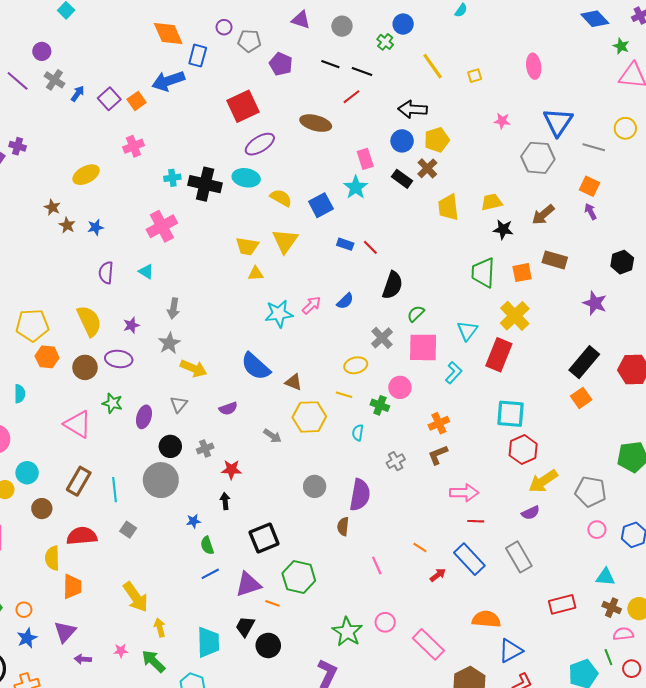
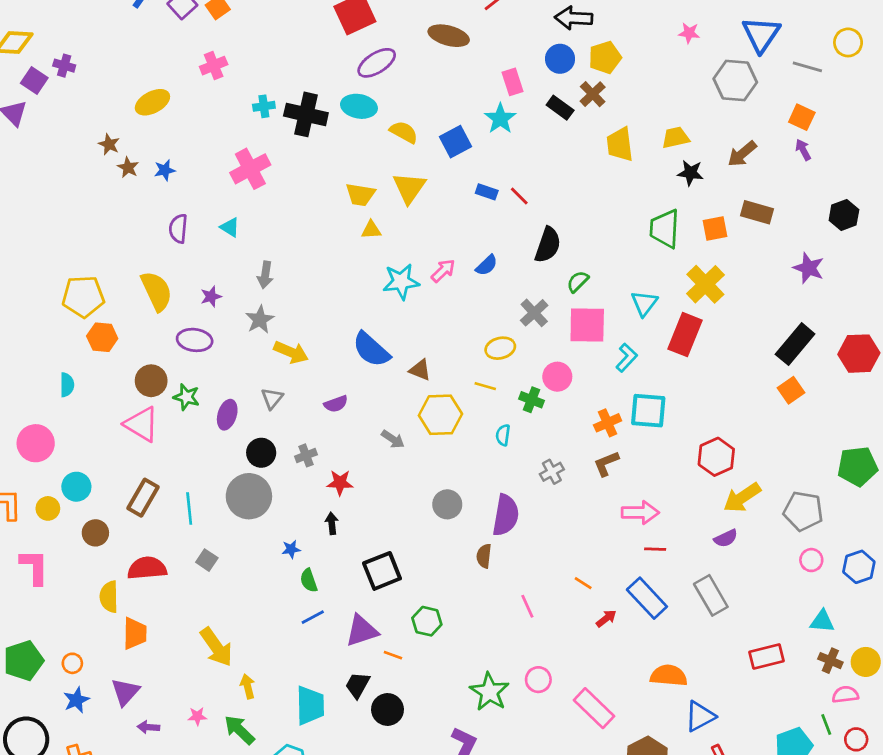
brown circle: (85, 367) -> (151, 381), moved
cyan square: (511, 414) -> (648, 411), moved
green hexagon: (299, 577) -> (427, 621), size x0.7

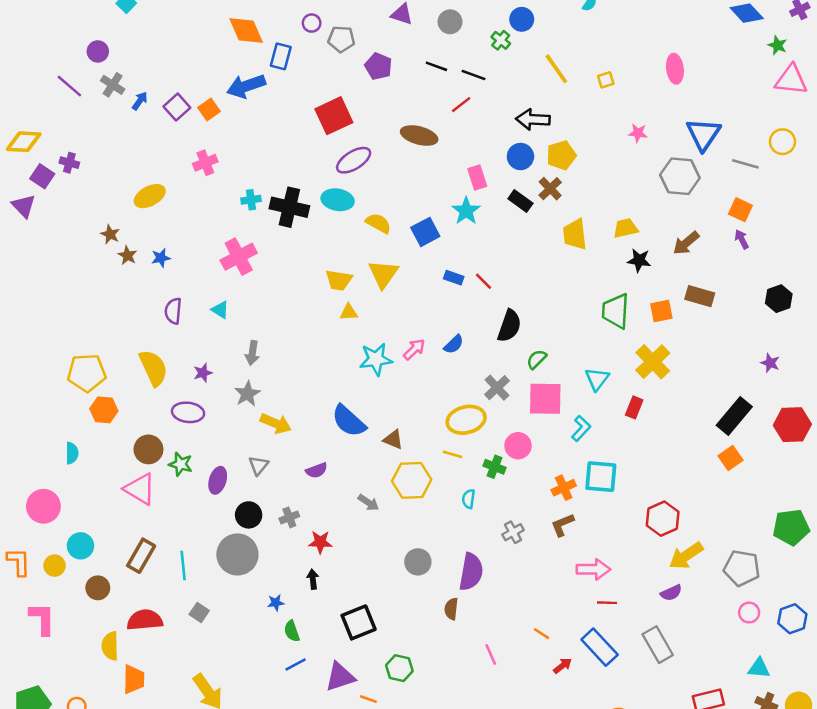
purple star: (809, 268) -> (770, 363), moved, size x0.7
red rectangle: (685, 335) -> (634, 407), size x0.6
yellow ellipse: (500, 348) -> (466, 420), size x1.4

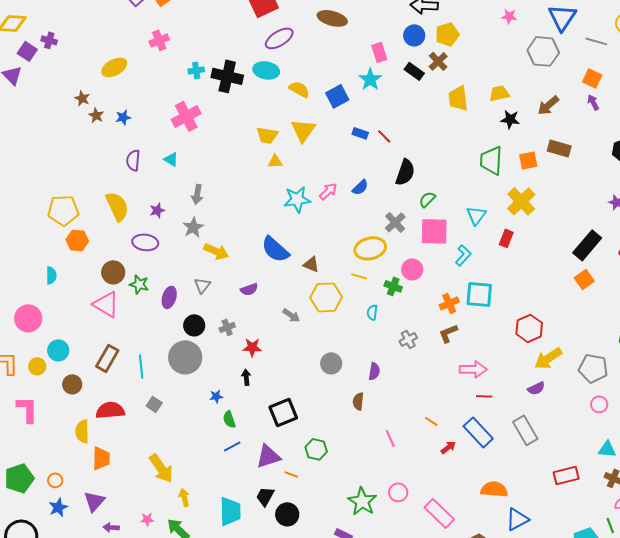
purple semicircle: (471, 572) -> (374, 371), size x0.6

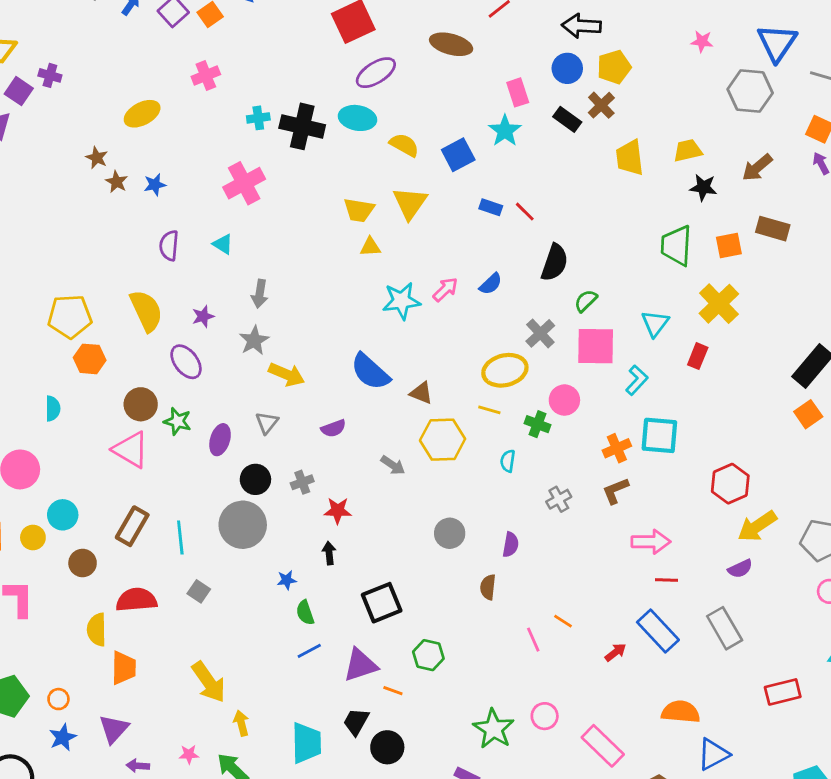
purple ellipse: (145, 242) -> (186, 362), turned 45
orange line: (431, 421) -> (563, 621), moved

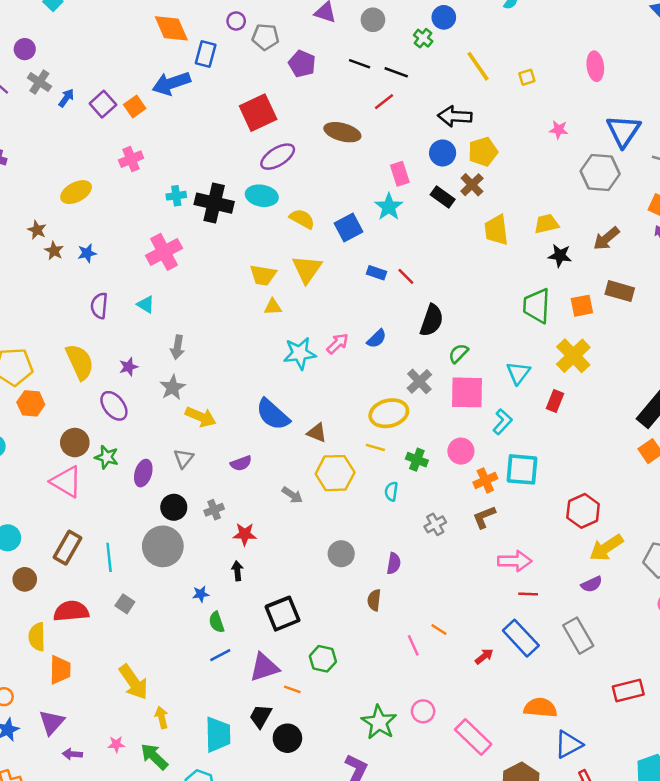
pink circle: (564, 400) -> (461, 451), moved

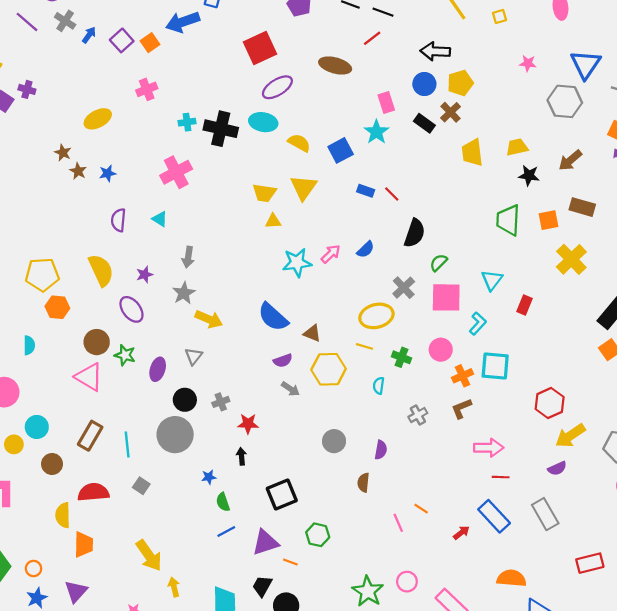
yellow cross: (573, 356) -> (571, 259), moved
purple semicircle: (241, 463) -> (283, 361), moved

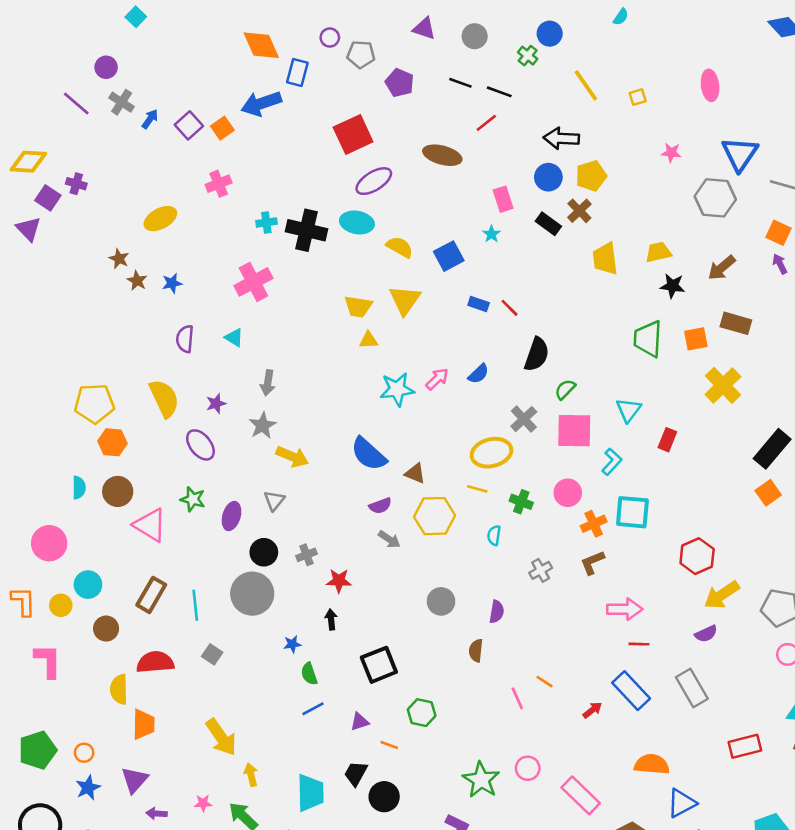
cyan star: (376, 132) -> (491, 234), size x0.6
brown circle: (97, 342) -> (118, 491), moved
purple triangle: (265, 542) -> (360, 722), size x0.6

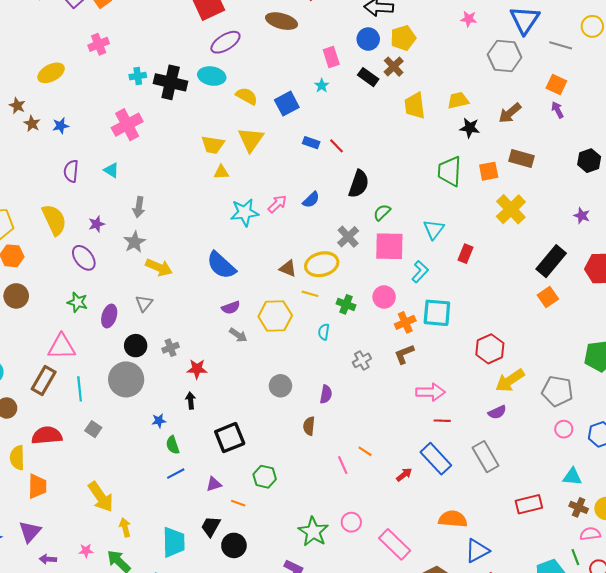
brown triangle: (415, 473) -> (288, 268), moved
pink triangle: (150, 525) -> (62, 347), moved, turned -32

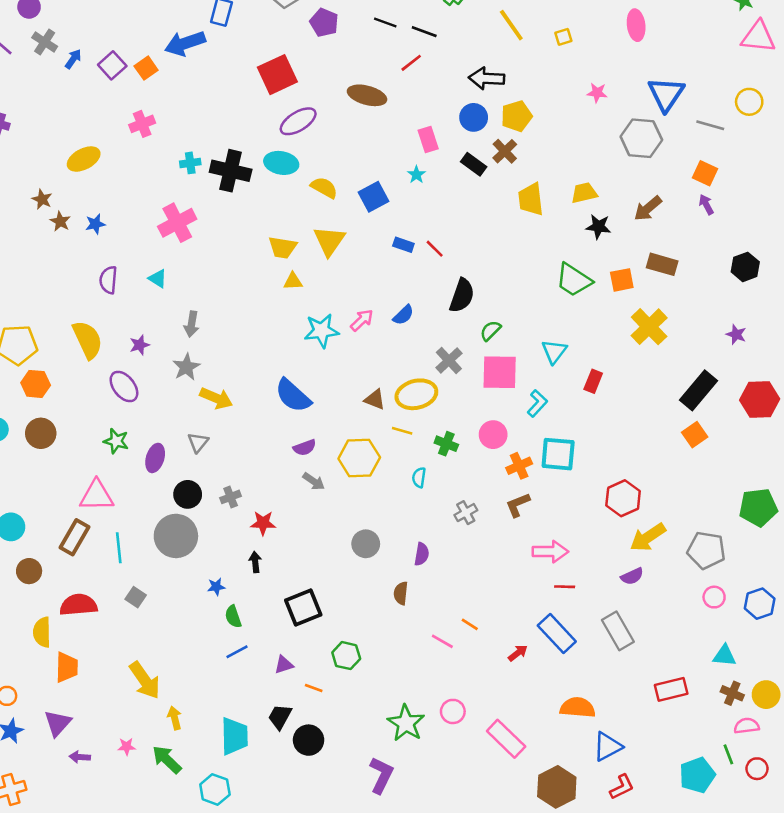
green trapezoid: (450, 171) -> (574, 280), turned -60
pink line: (343, 465) -> (442, 641), turned -36

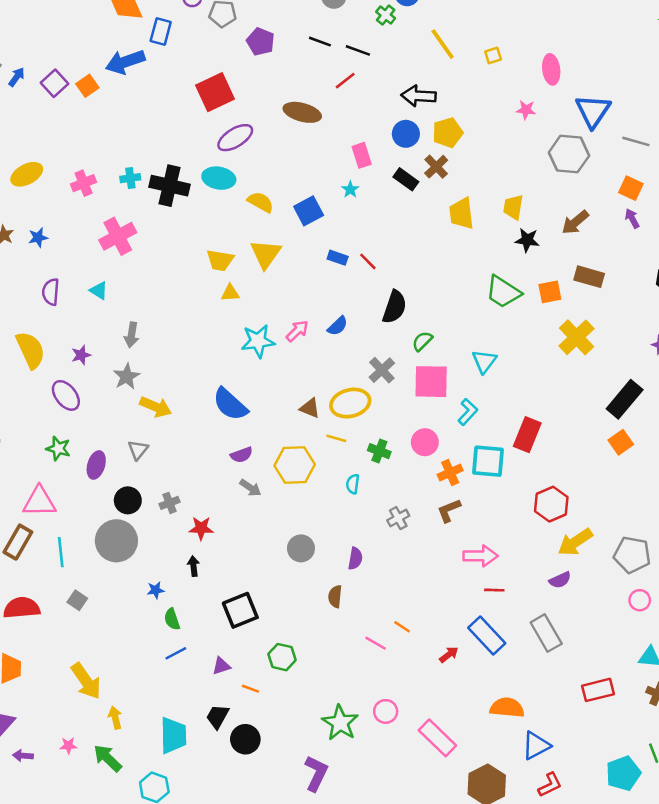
pink ellipse: (636, 25) -> (551, 69), moved
pink cross: (142, 124) -> (84, 183), moved
yellow trapezoid: (584, 193) -> (513, 207), turned -68
red rectangle: (593, 381) -> (527, 435), moved, size x1.5

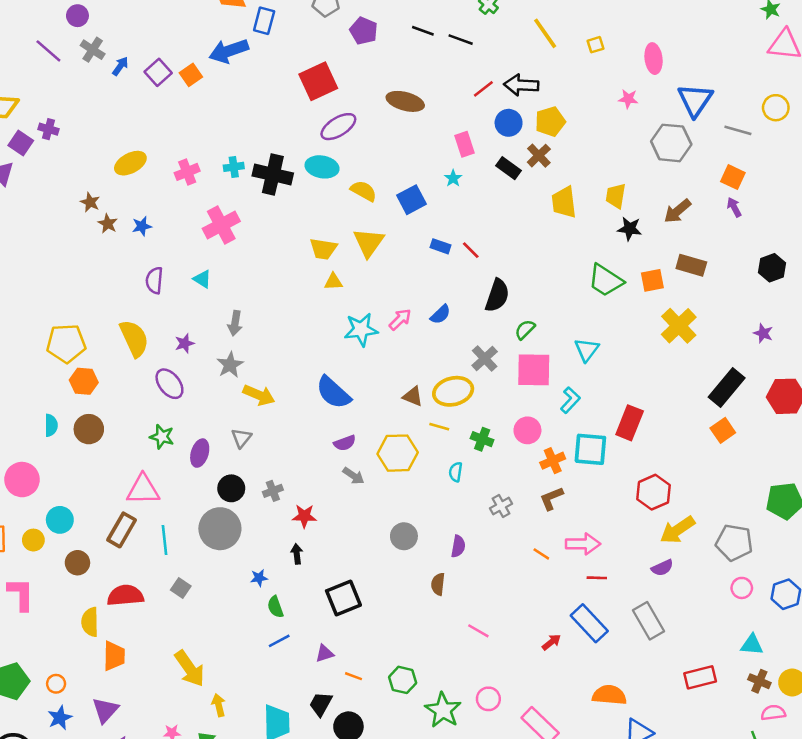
red line: (345, 81) -> (483, 89), moved
orange line: (402, 627) -> (541, 554), moved
green hexagon: (282, 657) -> (403, 680), moved

